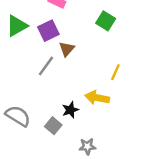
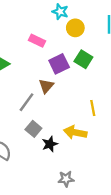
purple square: (48, 31) -> (59, 64), moved
yellow line: (115, 72) -> (93, 108), turned -35
gray square: (53, 126) -> (33, 129), moved

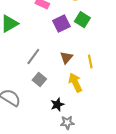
brown triangle: (46, 86) -> (66, 58), moved
yellow arrow: (75, 132) -> (75, 83), turned 54
black star: (50, 144) -> (57, 105), moved

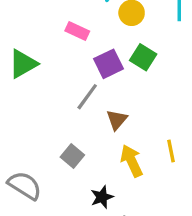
gray line: (33, 57) -> (87, 97), moved
yellow line: (90, 62) -> (171, 151), moved

